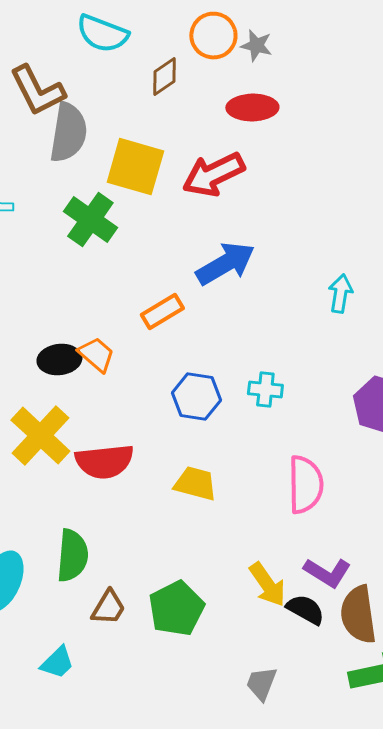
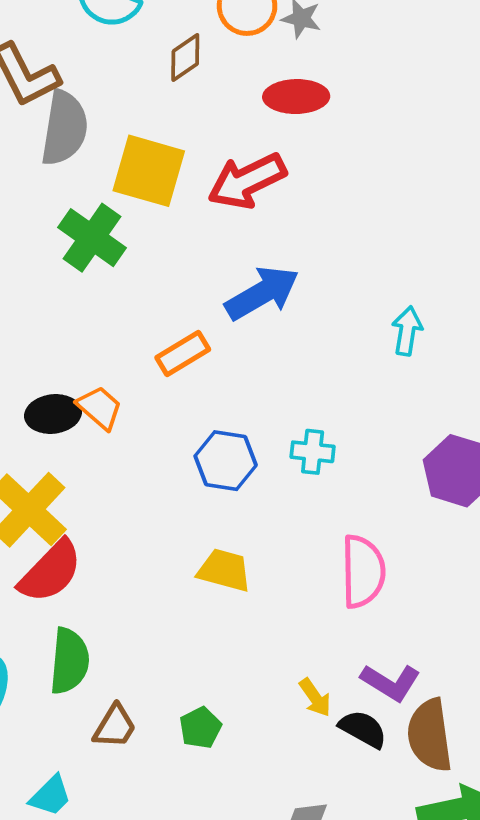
red semicircle: (104, 462) -> (50, 571), moved, turned -40
yellow arrow: (267, 585) -> (315, 697), size x0.7
green pentagon: (176, 609) -> (200, 728), size x0.6

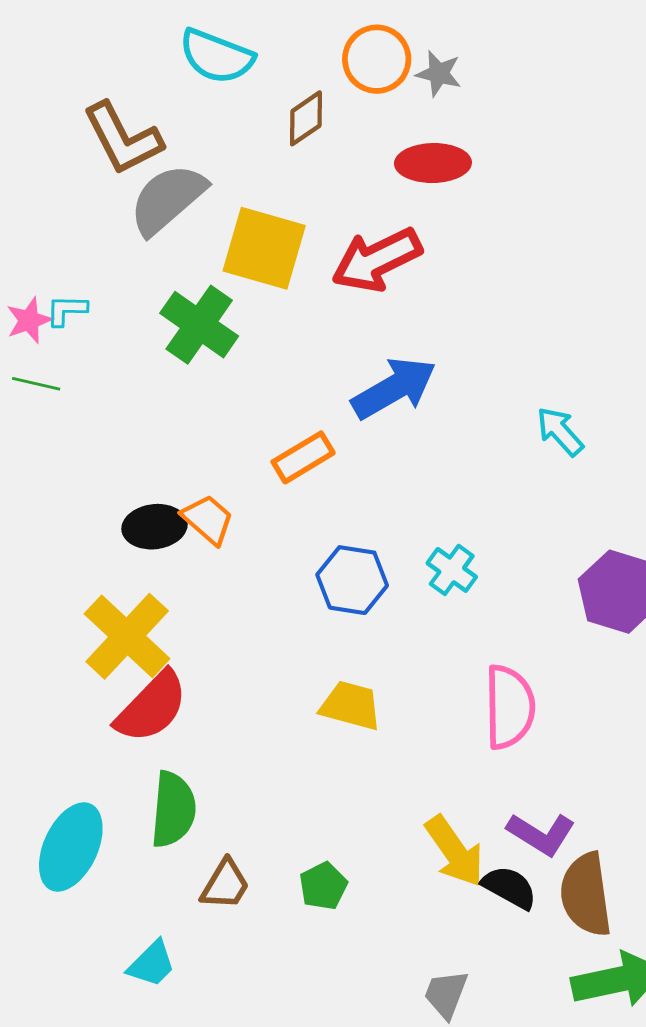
gray semicircle: (64, 128) -> (167, 199), turned -140
cyan arrow: (407, 331) -> (560, 431), turned -51
cyan cross: (313, 452) -> (452, 570), turned 30
yellow arrow: (315, 697) -> (455, 851), size x1.6

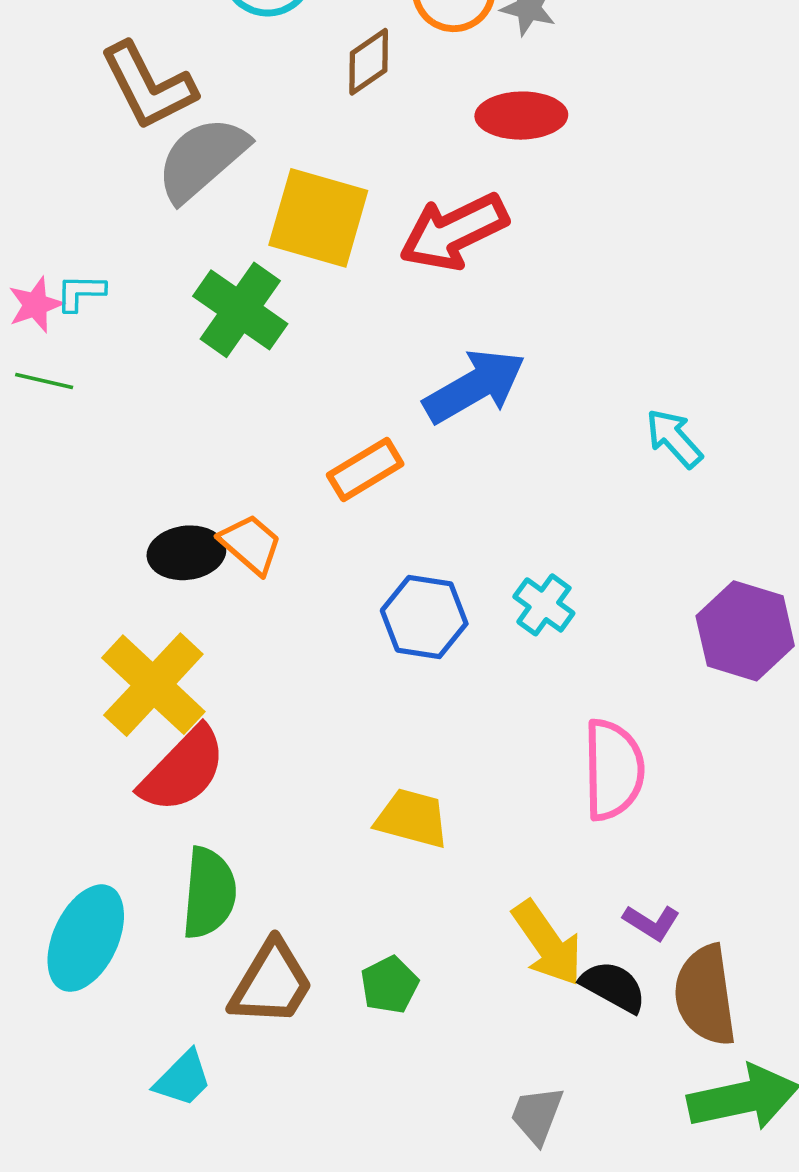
yellow trapezoid: (351, 706) -> (412, 818), moved
purple L-shape: (541, 834) -> (651, 922), size x0.7
brown trapezoid: (225, 884) -> (271, 983), size x1.4

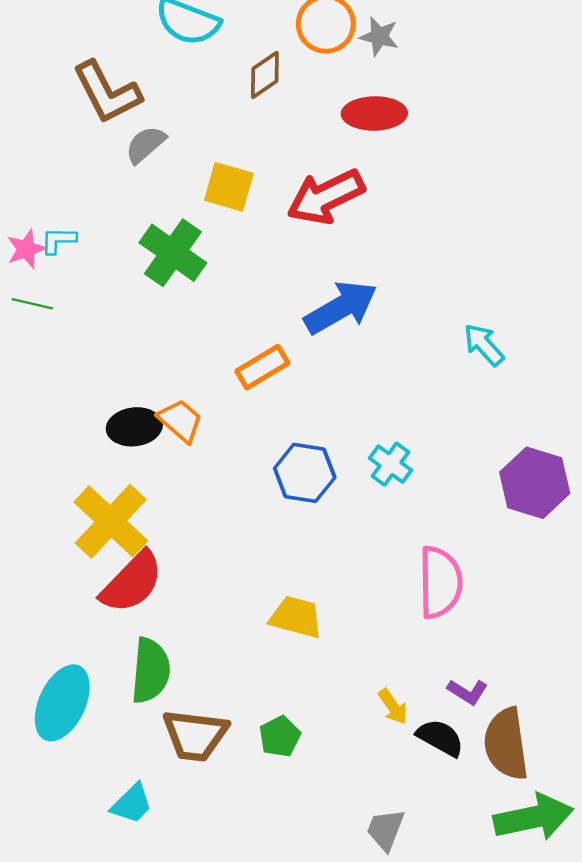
gray semicircle: (202, 159) -> (145, 145), size x0.6
yellow square: (318, 218) -> (229, 187), size x0.7
yellow arrow: (547, 943) -> (393, 707), size x0.6
brown trapezoid: (271, 983) -> (195, 735), turned 66

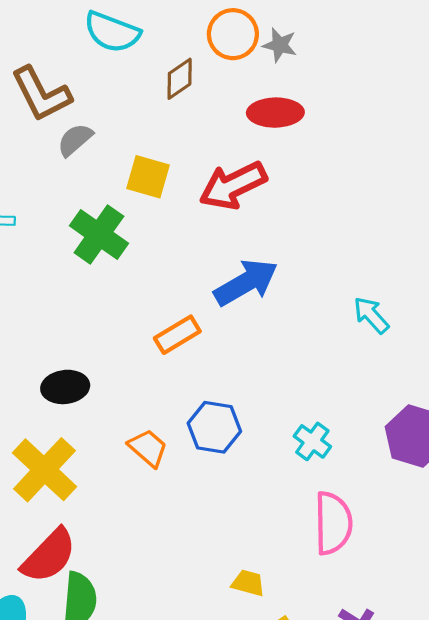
orange trapezoid: (180, 421) -> (148, 448), moved
cyan cross: (390, 464) -> (312, 441), moved
red semicircle: (132, 582) -> (49, 556), moved
yellow trapezoid: (296, 617) -> (248, 583), moved, size x0.7

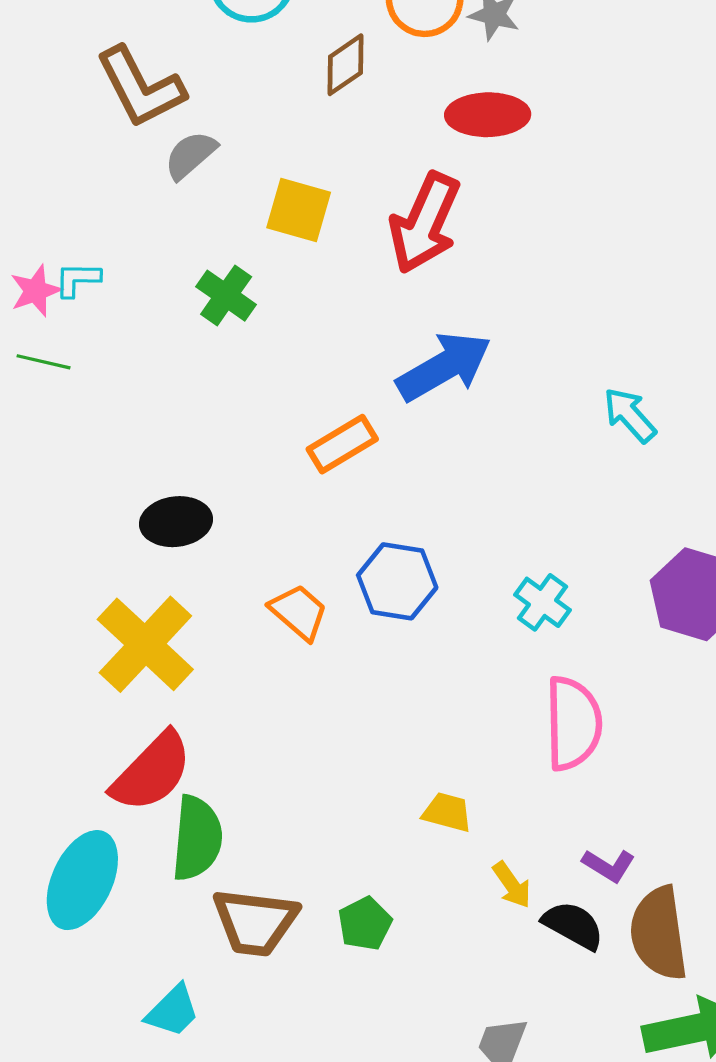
red arrow: (233, 186) -> (425, 223), turned -40
green cross: (99, 235) -> (226, 296), size x0.7

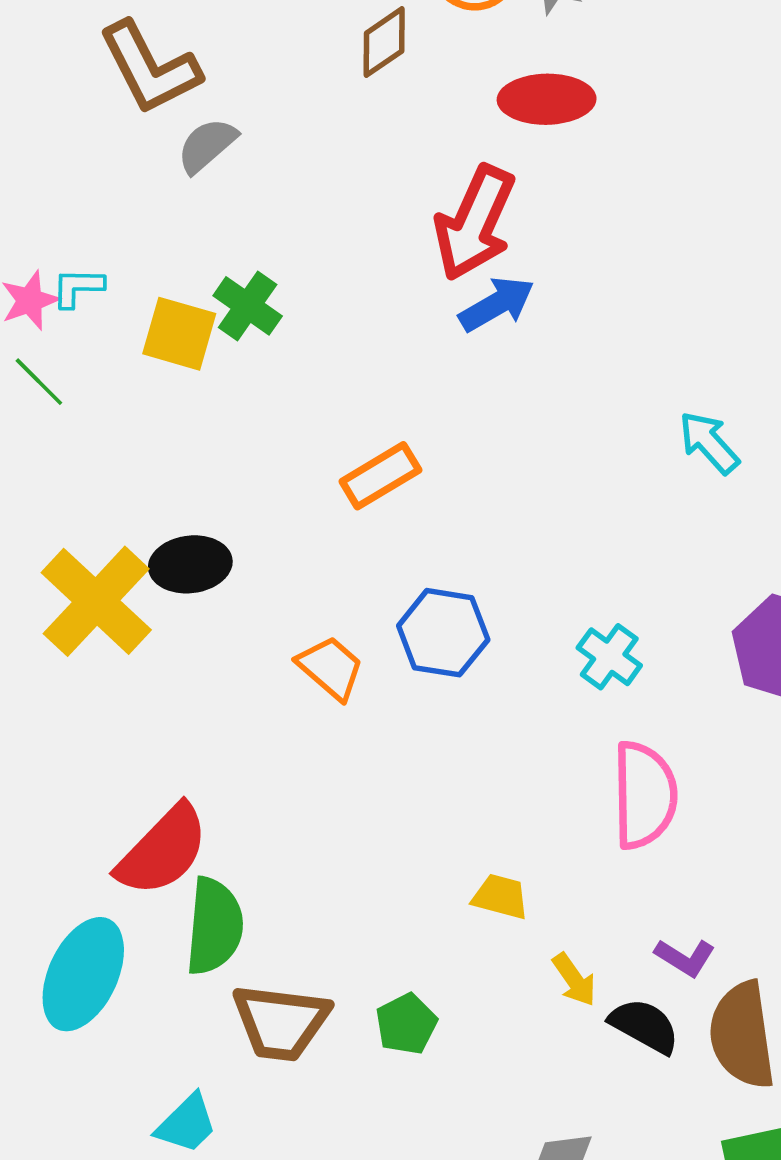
yellow square: (299, 210) -> (179, 334), moved
green line: (44, 362) -> (39, 382), turned 32
blue arrow: (444, 367) -> (497, 304), moved, size x0.7
yellow cross: (145, 644) -> (96, 601), moved

